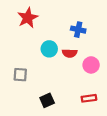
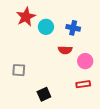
cyan circle: (49, 49) -> (46, 27), moved
red rectangle: (89, 98) -> (83, 84), moved

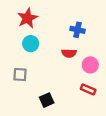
cyan circle: (46, 27) -> (31, 44), moved
red rectangle: (83, 84) -> (88, 89), turned 32

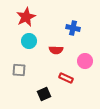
red semicircle: (69, 53) -> (56, 50), moved
red rectangle: (88, 89) -> (66, 78), moved

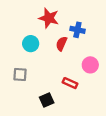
red star: (26, 17) -> (49, 18), moved, turned -30
red semicircle: (56, 50) -> (62, 44), moved, turned 112

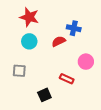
red star: (49, 18) -> (29, 17), moved
red semicircle: (62, 44) -> (59, 41), turned 40

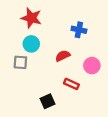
red semicircle: (59, 41) -> (63, 56), moved
gray square: (19, 71) -> (20, 62), moved

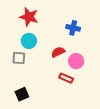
pink circle: (92, 66) -> (76, 61), moved
black square: (48, 101) -> (22, 94), moved

